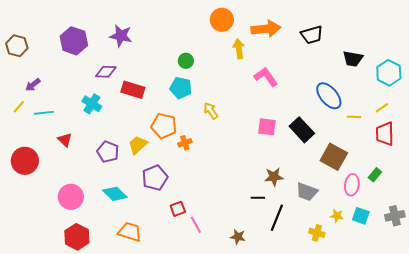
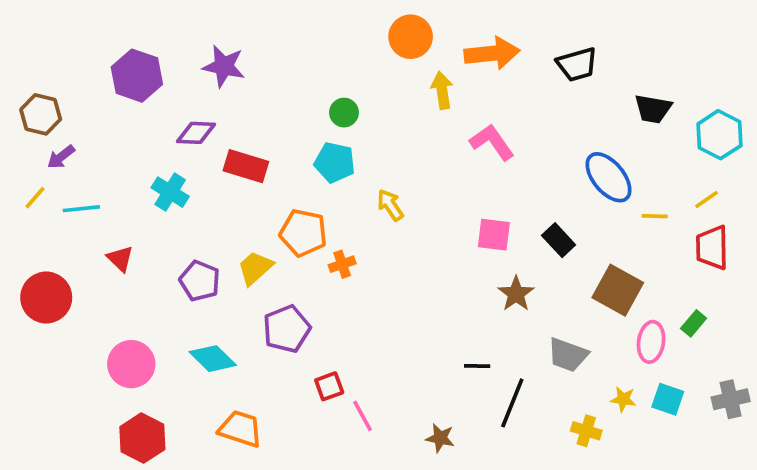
brown hexagon: (17, 46) -> (41, 114), moved
black rectangle: (302, 130) -> (559, 240), size x0.7
brown star: (274, 177) -> (516, 294), moved, turned -30

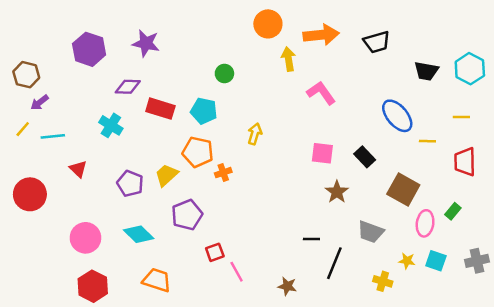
cyan hexagon: (719, 135) -> (470, 69), moved
cyan pentagon: (335, 162) -> (204, 111), moved
yellow line: (707, 199) -> (461, 117), moved, turned 35
yellow arrow: (390, 205) -> (255, 134), turned 50

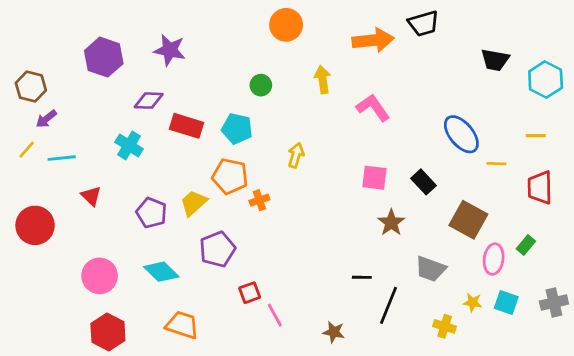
orange circle: (268, 24) -> (286, 25), moved
black trapezoid: (377, 42) -> (424, 23), moved
yellow arrow: (288, 59) -> (323, 80), moved
black trapezoid: (426, 71) -> (495, 60), moved

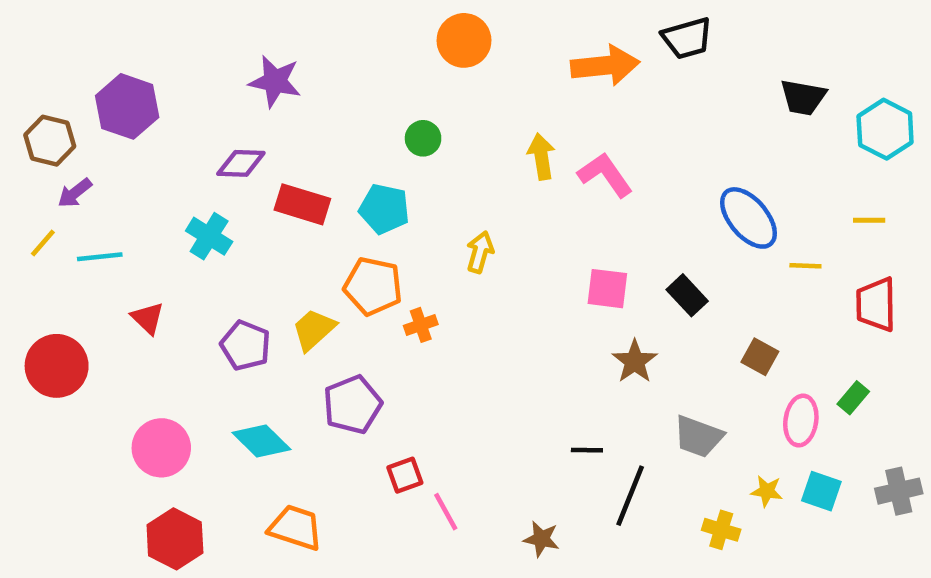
purple hexagon: (104, 57) -> (127, 106), moved
yellow arrow: (323, 80) -> (541, 157), moved
brown square: (468, 220) -> (760, 357), size x0.6

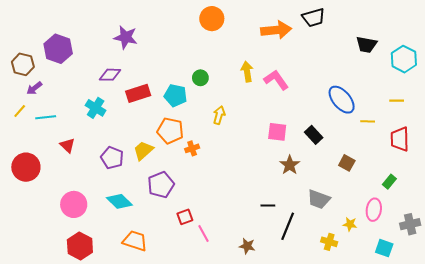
green circle: (423, 138) -> (200, 78), moved
red rectangle: (302, 204) -> (138, 93), turned -35
pink ellipse: (801, 421) -> (374, 210), moved
cyan square: (821, 491) -> (384, 248), moved

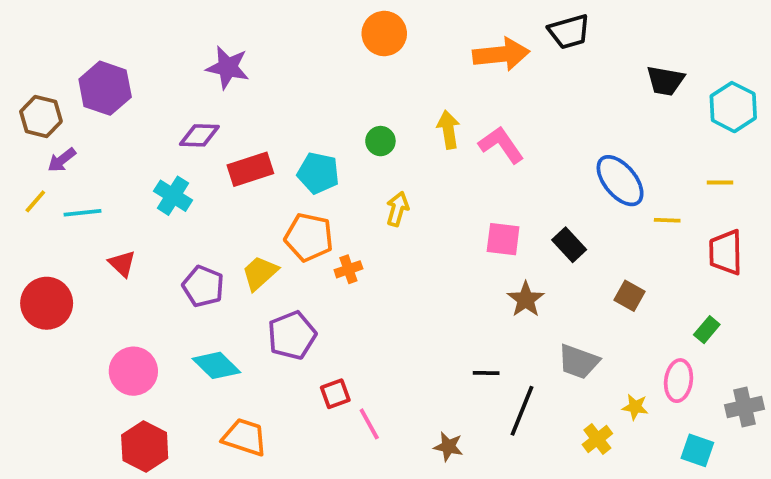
green circle: (200, 78) -> (380, 141), moved
yellow cross: (329, 242) -> (597, 439), turned 35

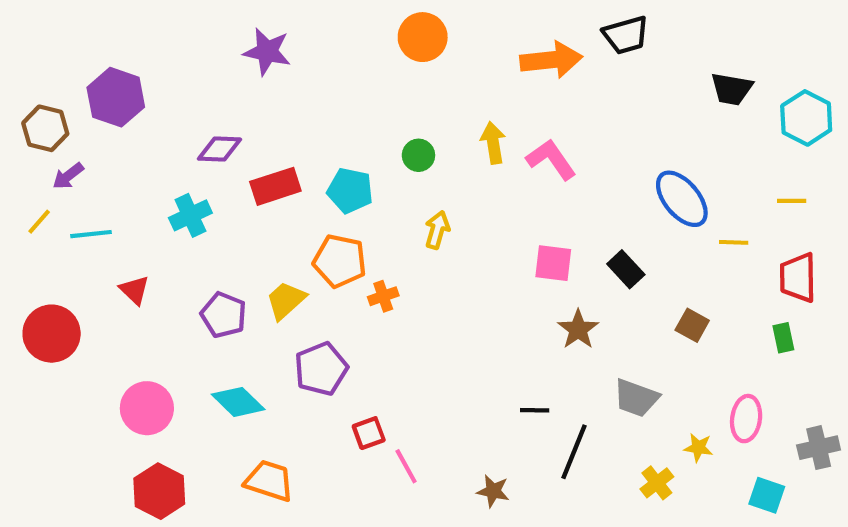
purple star: (228, 67) -> (267, 52), moved
cyan cross: (173, 196) -> (190, 215), turned 33
green rectangle: (707, 330) -> (783, 338), moved, turned -52

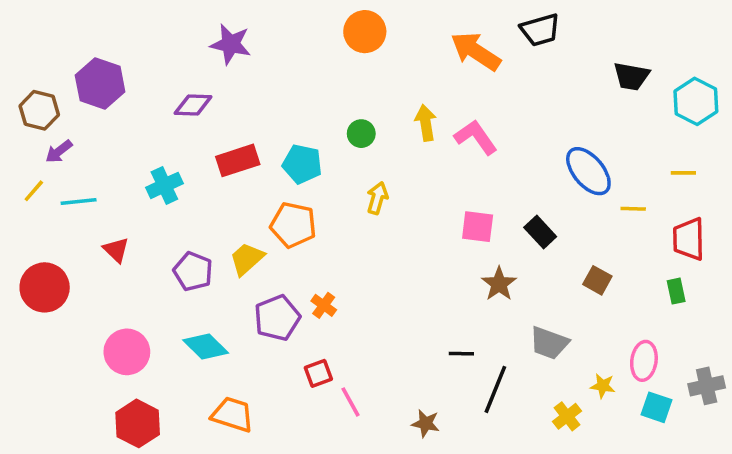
orange arrow: (551, 60) -> (476, 51), turned -141
purple diamond: (219, 149) -> (193, 105), moved
orange cross: (383, 296) -> (324, 305), moved, turned -35
cyan square: (767, 495) -> (656, 407), moved

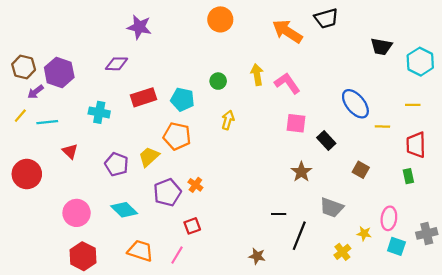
purple hexagon: (100, 83) -> (59, 72), moved
cyan cross: (164, 185) -> (99, 112), turned 36
pink square: (478, 227) -> (296, 123), moved
pink line: (351, 402) -> (177, 255), moved, turned 60

